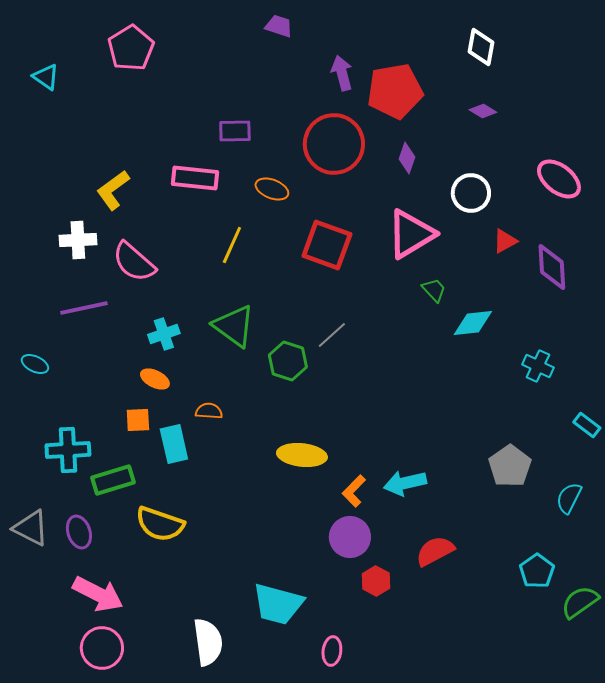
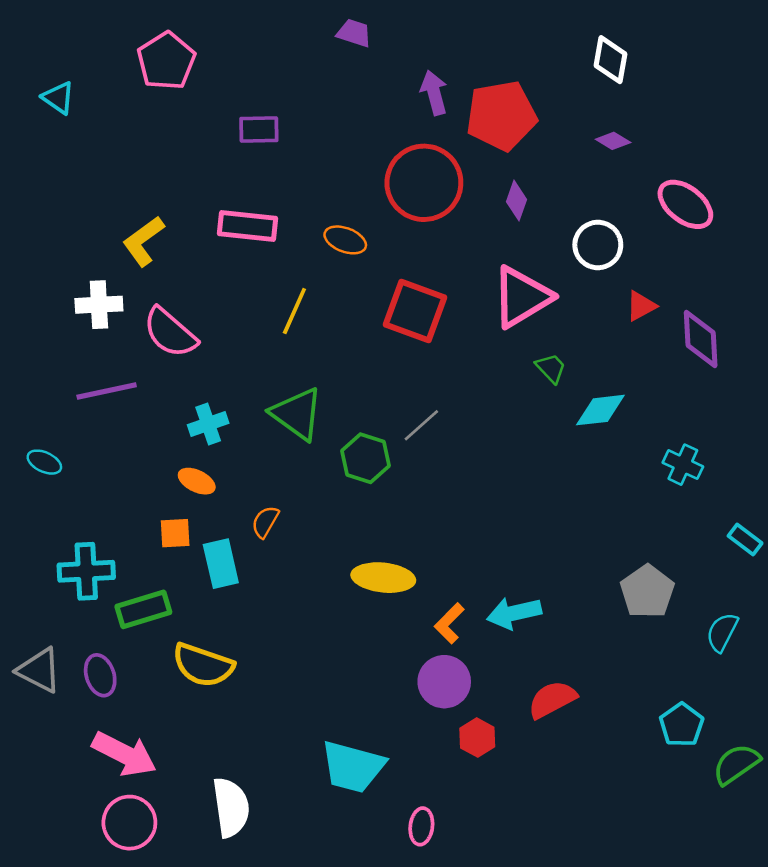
purple rectangle: (235, 131) -> (259, 129), moved
pink ellipse: (559, 179) -> (685, 204), moved
orange semicircle: (209, 411) -> (265, 522), turned -64
white semicircle: (208, 642) -> (231, 807), moved

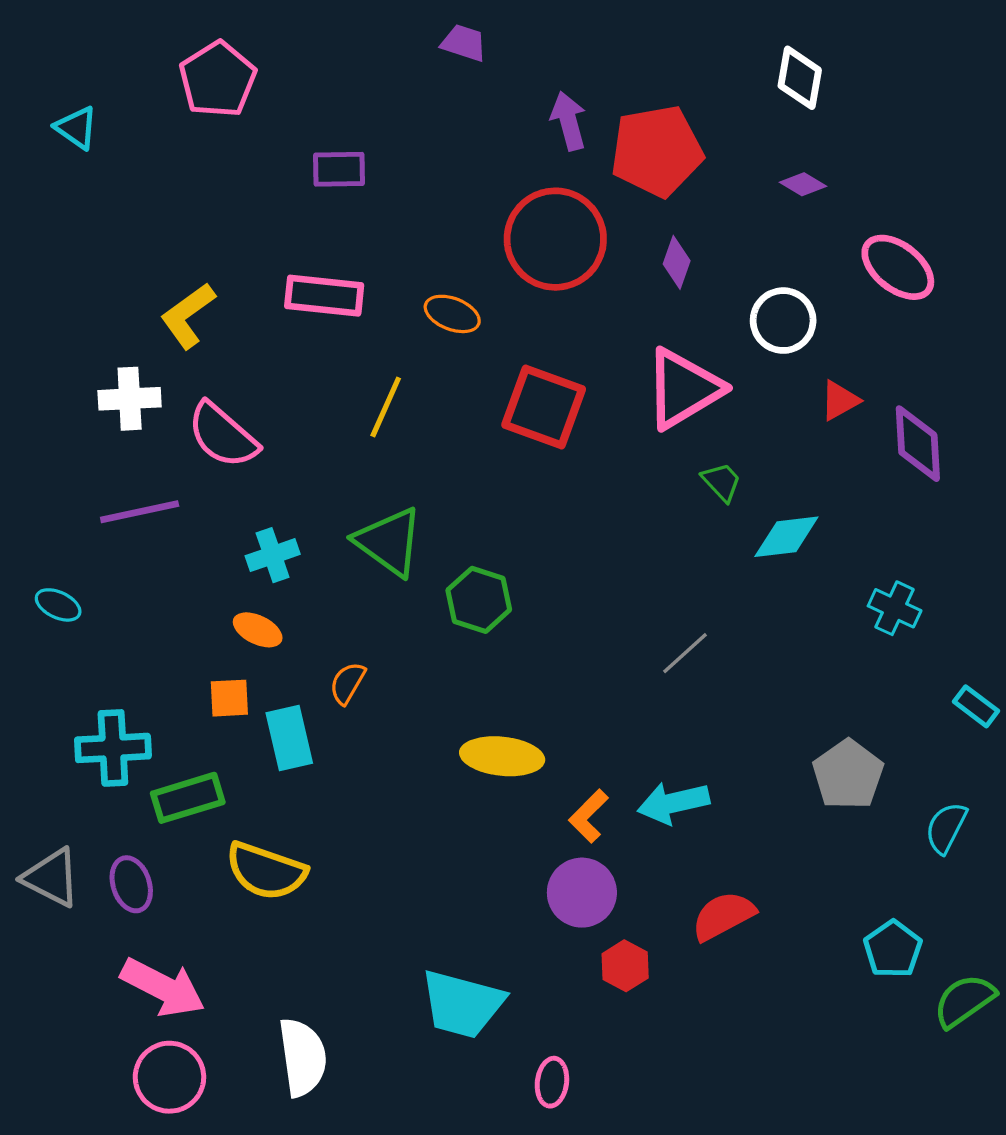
gray line: (421, 425) -> (685, 653), moved

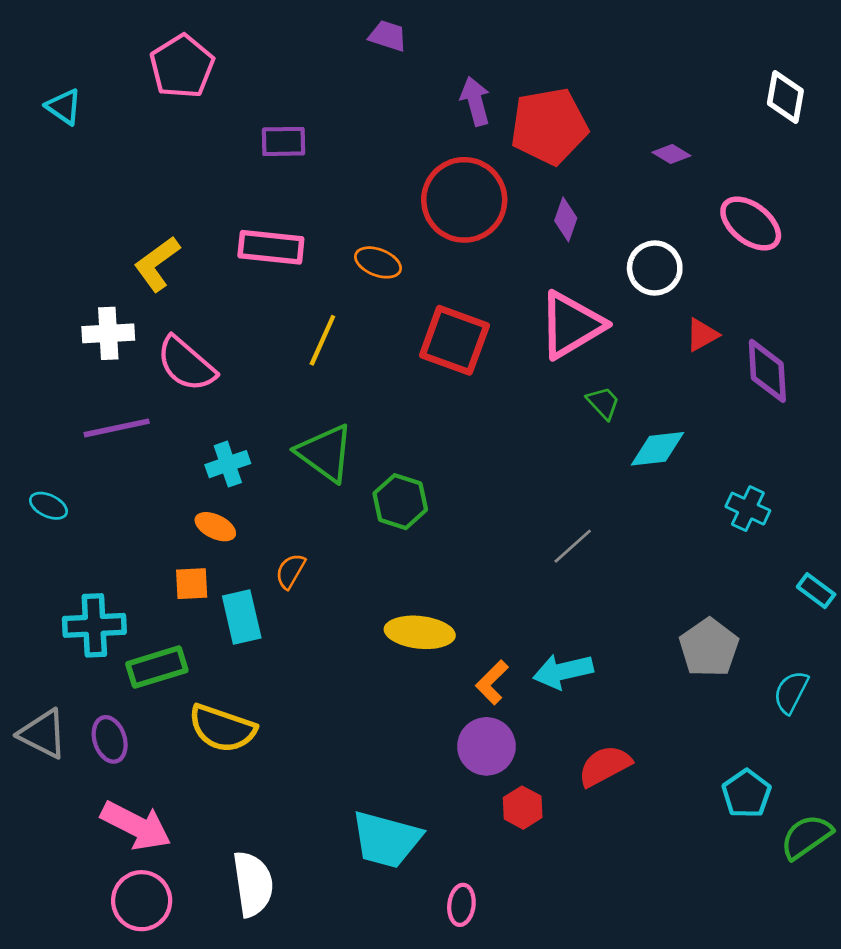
white diamond: (800, 78) -> (785, 97), moved

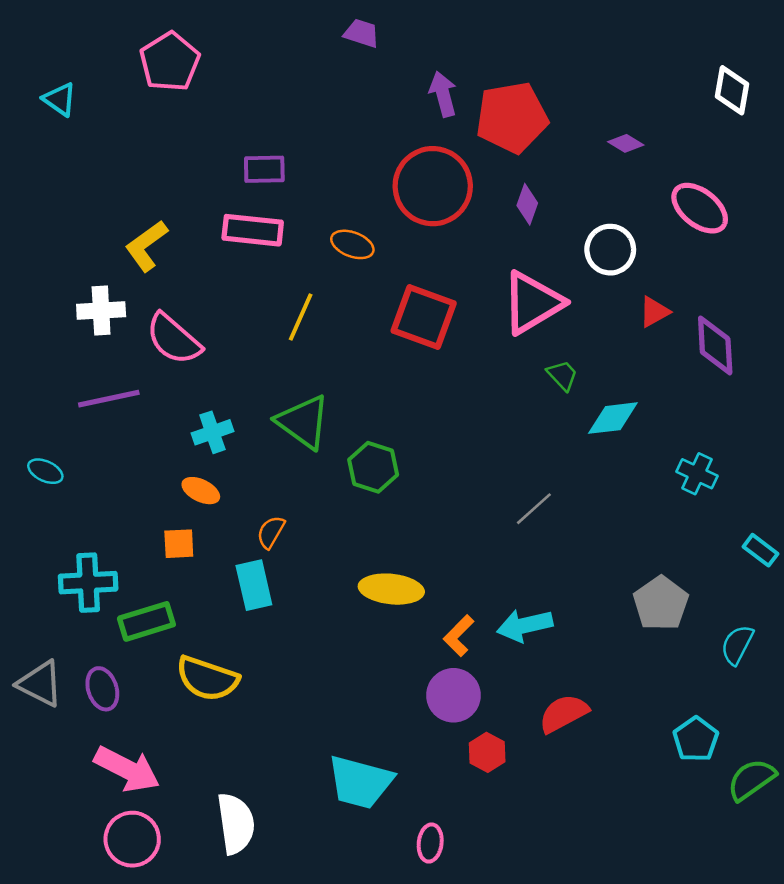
purple rectangle: (283, 141) -> (264, 169), moved
cyan rectangle: (242, 617) -> (254, 585), moved

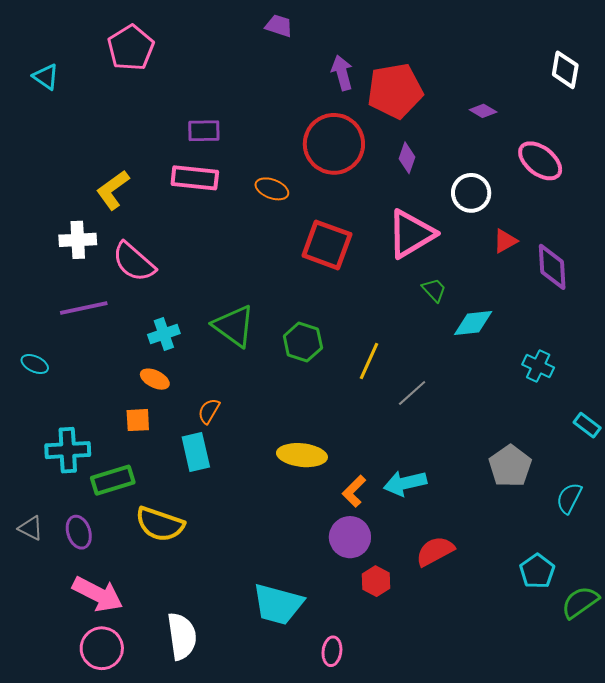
yellow line: (301, 317) -> (369, 361), moved
green hexagon: (373, 467) -> (303, 342), moved
gray triangle: (40, 684) -> (31, 528), size x0.7

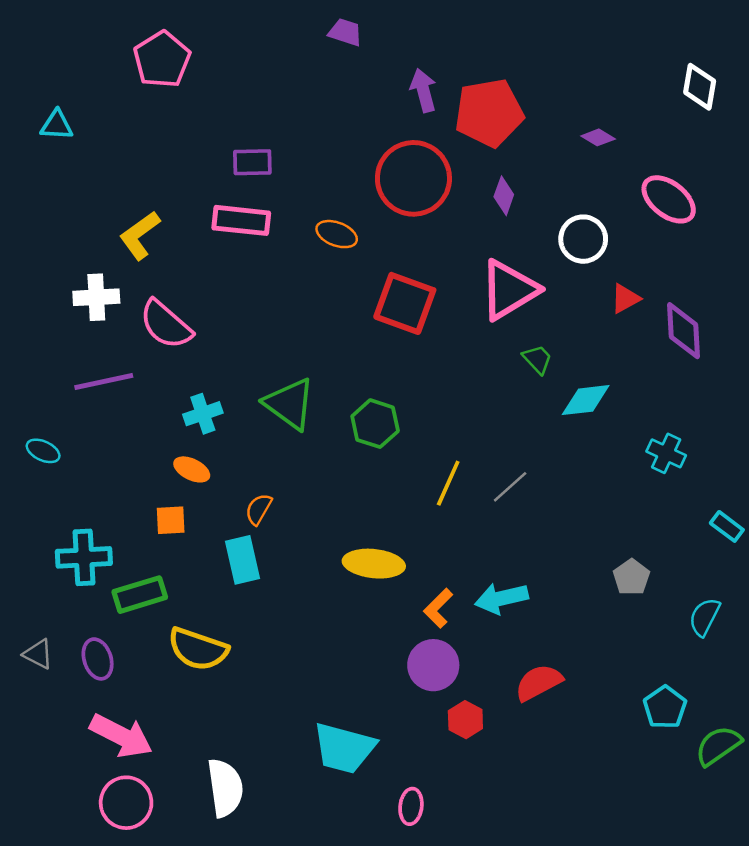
cyan triangle: (46, 77) -> (57, 125), moved, turned -32
yellow line: (369, 361) -> (448, 483), moved
gray pentagon: (510, 466) -> (631, 577), size x0.7

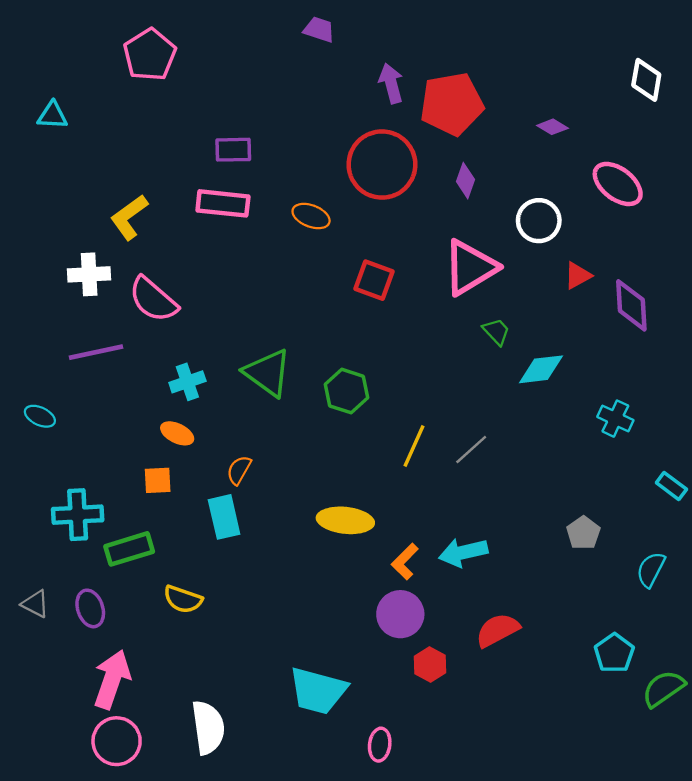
red square: (405, 303) -> (374, 280), size x0.7
yellow semicircle: (198, 649) -> (183, 599), size x0.7
pink arrow: (121, 736) -> (112, 679), turned -98

